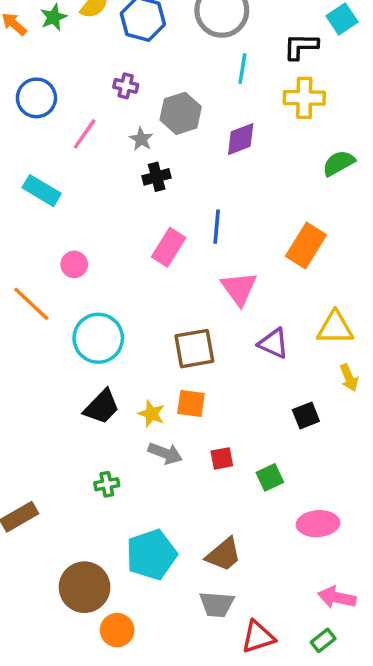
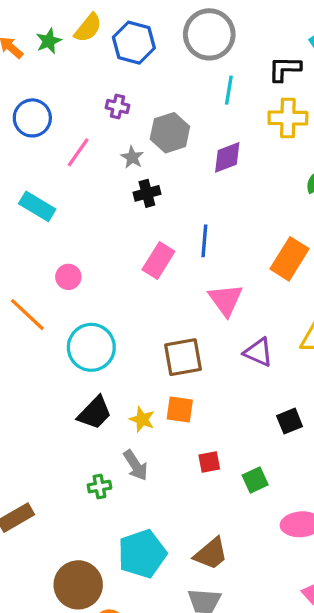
gray arrow: (165, 453) -> (136, 465), moved, turned 36

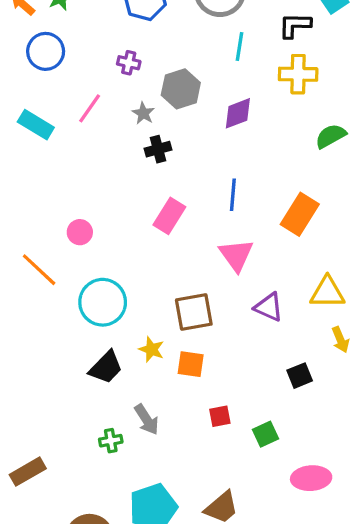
blue circle: (32, 118) -> (46, 51), moved
cyan rectangle: (37, 206) -> (36, 125), moved
blue line: (204, 241) -> (233, 195), moved
yellow star: (142, 419) -> (151, 349), moved

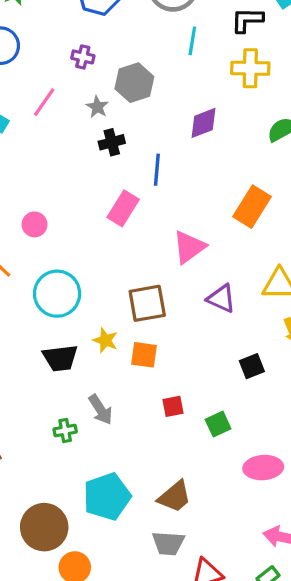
purple diamond: (238, 113) -> (204, 123), moved
blue line: (233, 195) -> (157, 170), moved
pink triangle: (236, 255) -> (189, 247), turned 30
black trapezoid: (106, 367) -> (60, 358), turned 39

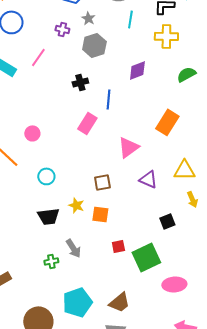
gray star: (97, 107) -> (88, 18), moved
cyan circle: (57, 294) -> (46, 176), size x0.6
brown square: (147, 303) -> (102, 182), size x0.7
green square: (218, 424) -> (146, 257), size x1.8

